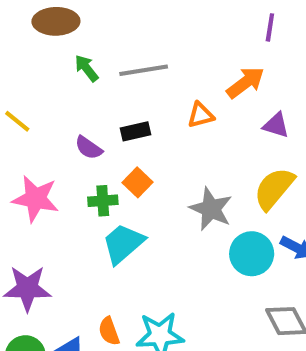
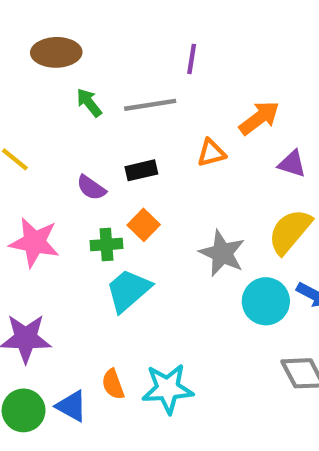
purple line: (270, 27) -> (192, 59), moved

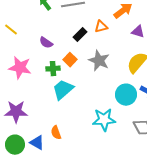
black rectangle: (141, 170) -> (80, 35), moved, turned -32
gray star: (222, 253) -> (99, 61), moved
cyan star: (168, 389) -> (104, 120), moved

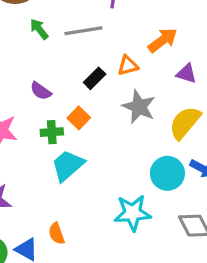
gray star: (99, 61) -> (139, 107), moved

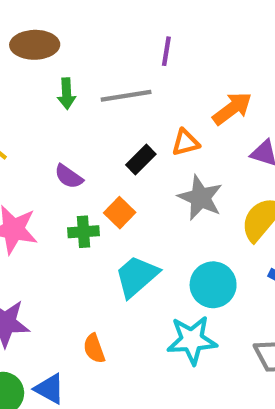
green arrow: (39, 29) -> (67, 94), turned -145
cyan trapezoid: (68, 165) -> (137, 276), moved
cyan circle: (167, 173) -> (213, 285), moved
orange semicircle: (57, 234) -> (94, 348), moved

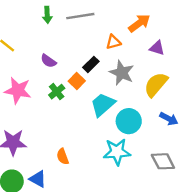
black rectangle: (141, 159) -> (91, 64), moved
green cross: (84, 232) -> (57, 92), turned -35
cyan trapezoid: (137, 276) -> (103, 105), moved

